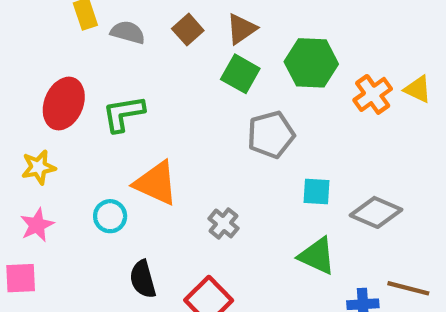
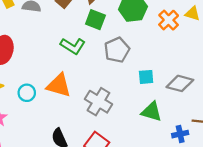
green L-shape: (123, 114) -> (73, 46), moved, turned -130
cyan circle: (110, 216) -> (27, 93), moved
gray cross: (224, 223) -> (98, 102), size x1.6

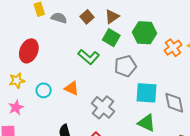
cyan square: (146, 77) -> (146, 93), size x1.6
gray diamond: (180, 83) -> (174, 103), turned 55
orange triangle: (59, 85) -> (72, 88), size x0.7

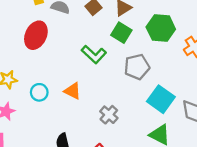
red ellipse: (29, 51) -> (36, 35), moved
cyan square: (146, 93) -> (161, 99), turned 30
gray cross: (103, 107) -> (109, 115), size x0.7

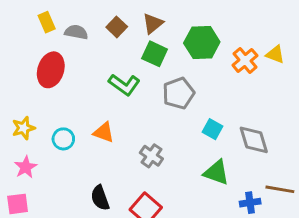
cyan square: (161, 99) -> (212, 129), size x0.6

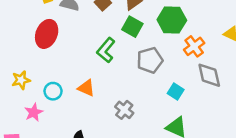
orange cross: (245, 60) -> (194, 46), moved
green L-shape: (124, 85) -> (106, 50), turned 90
gray diamond: (254, 140) -> (209, 75), moved
pink star: (26, 167) -> (34, 112), moved

